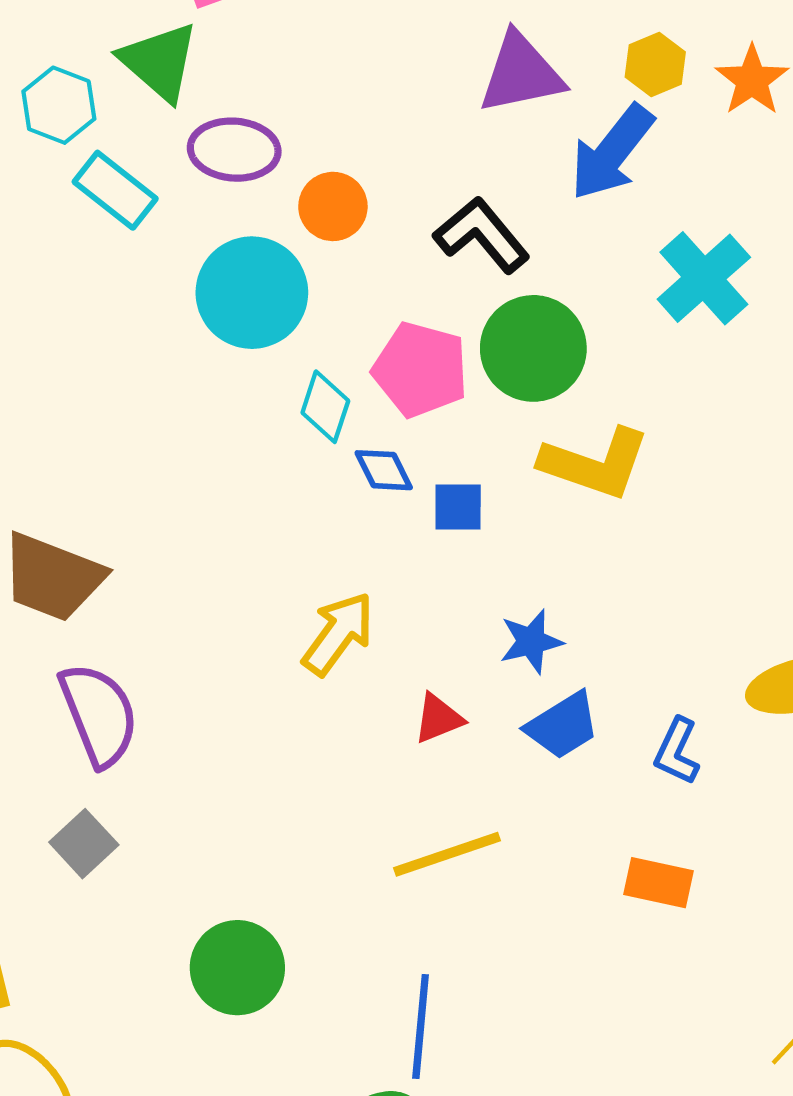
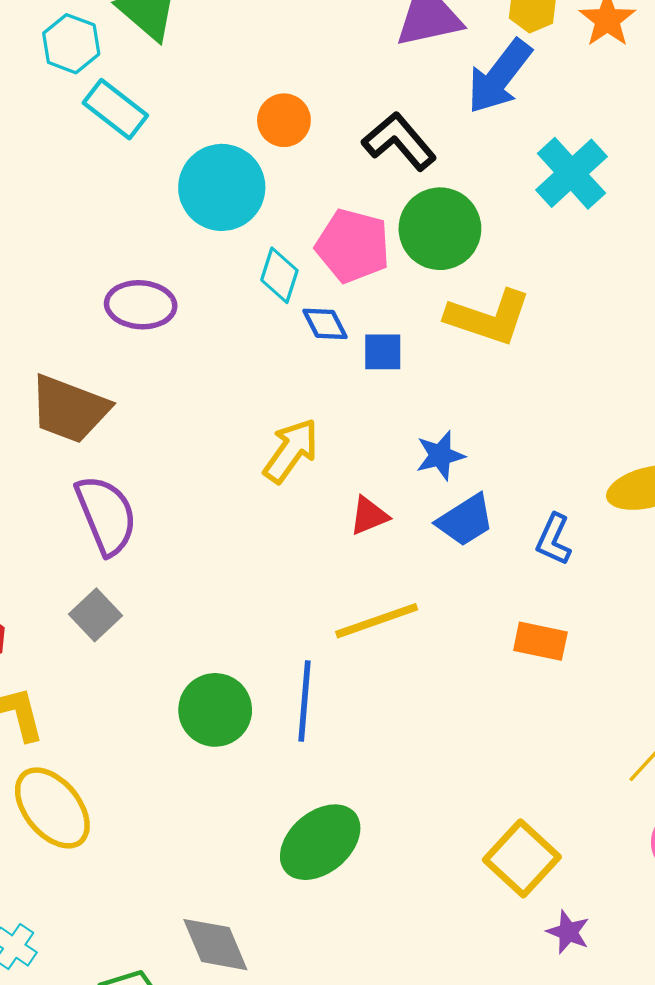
purple ellipse: (234, 150) -> (141, 305), moved
blue line: (421, 1027) -> (305, 701), moved

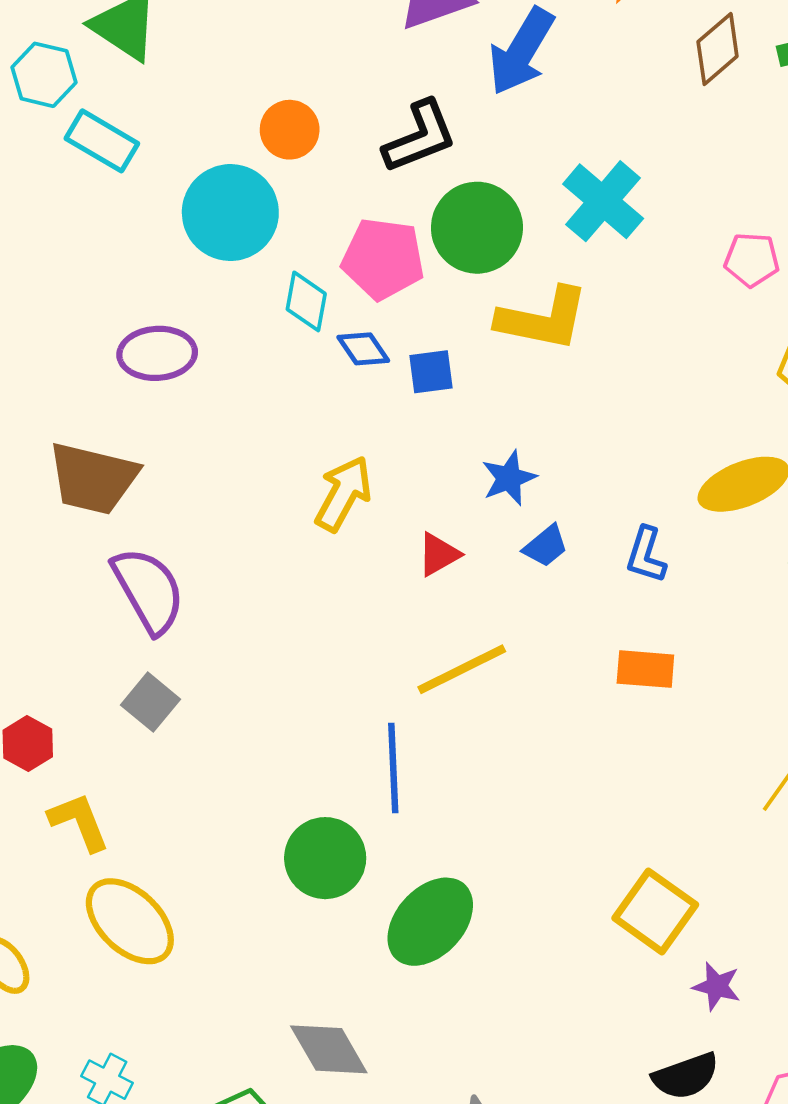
black L-shape: (399, 141) -> (420, 137), turned 116
cyan cross: (571, 173) -> (603, 201), moved
blue trapezoid: (465, 520) -> (546, 546), size x0.7
green circle: (215, 710) -> (325, 858), moved

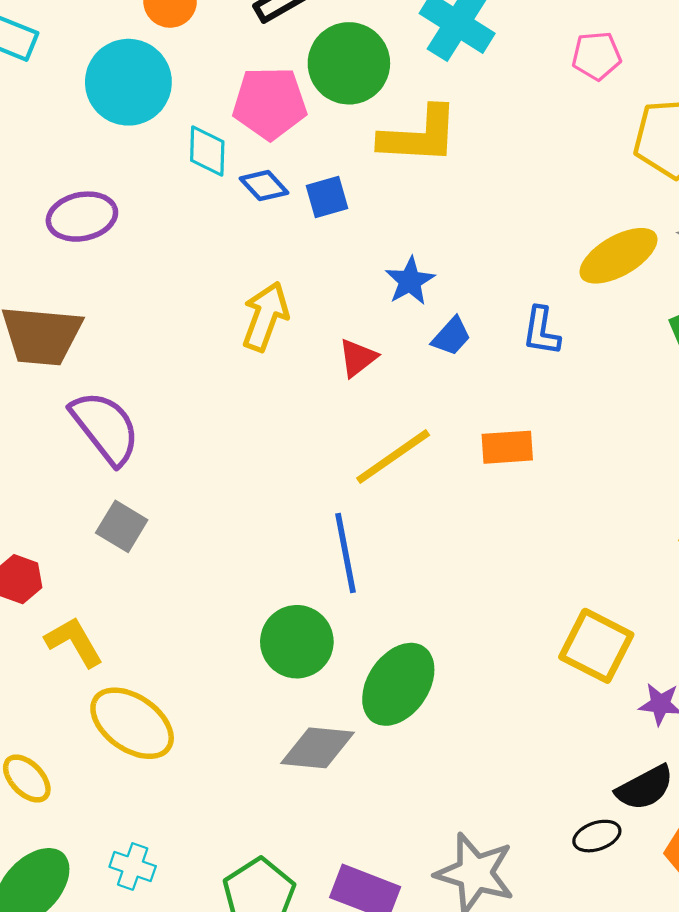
orange rectangle: (645, 669) -> (507, 447), moved
gray diamond: (329, 1049) -> (318, 748), moved, turned -46

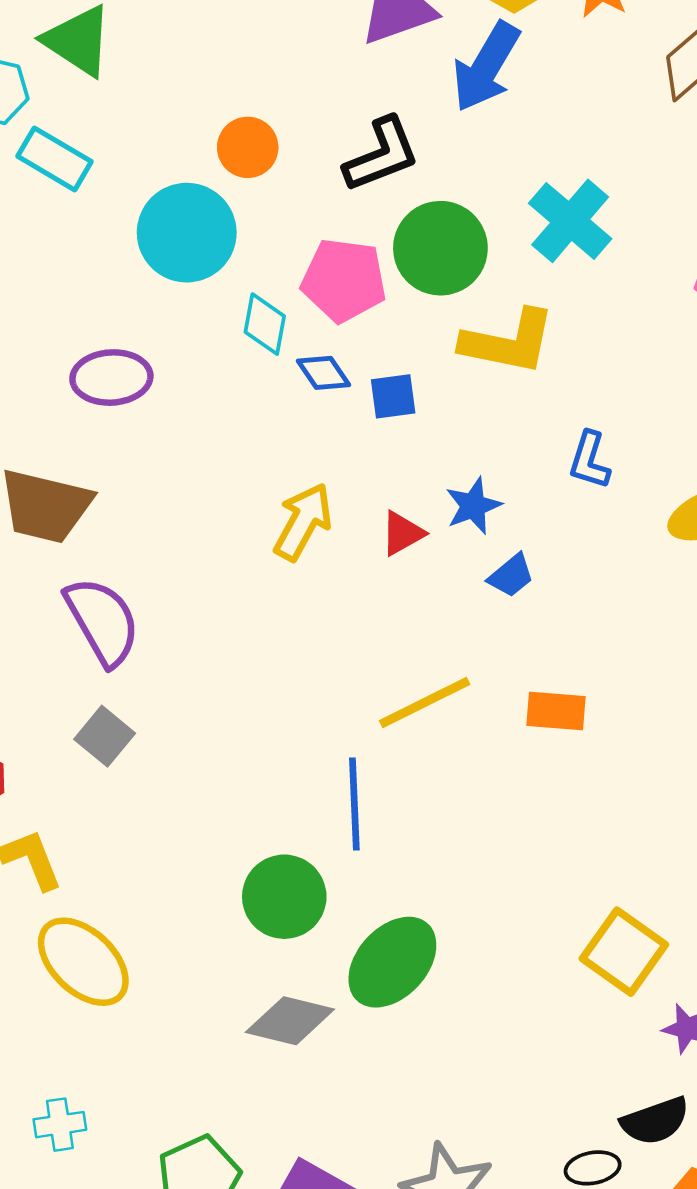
blue L-shape: (541, 331) -> (589, 460), moved
red triangle: (358, 358) -> (402, 533), moved
cyan cross: (133, 866) -> (60, 1125), turned -36

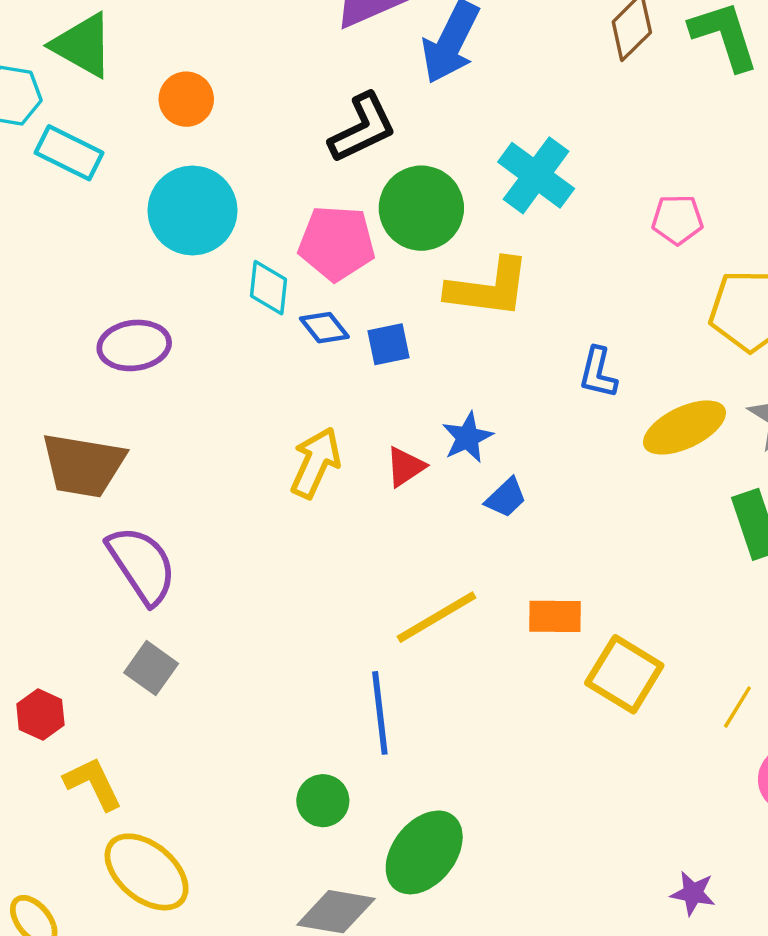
orange circle: (248, 147) -> (186, 99), moved
blue L-shape: (589, 460) -> (598, 373), moved
green circle: (284, 897) -> (323, 801), size x0.7
yellow square: (624, 952) -> (624, 674), moved

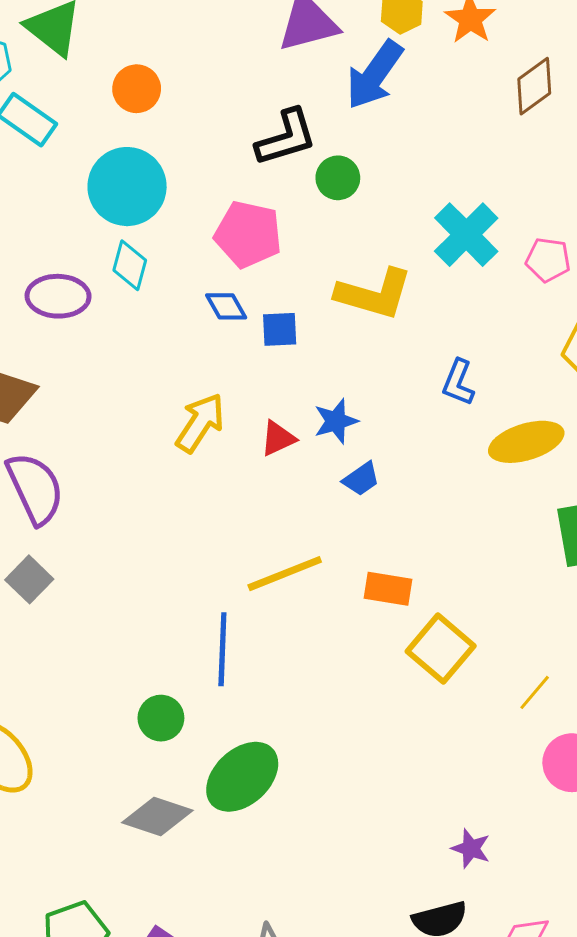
cyan cross: (536, 175) -> (466, 235), moved
green circle: (421, 208) -> (338, 178), moved, size x0.6
cyan diamond: (268, 288) -> (130, 265), moved

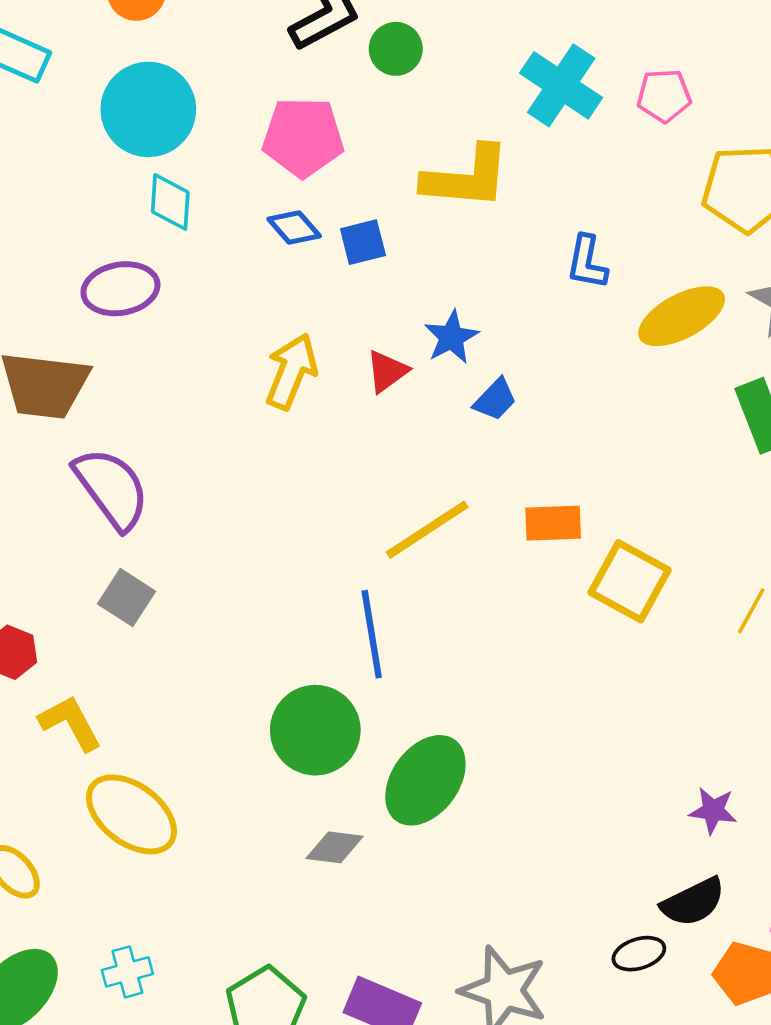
purple ellipse: (58, 296) -> (120, 289), moved
green circle: (161, 718) -> (315, 730), size x1.6
gray diamond: (157, 816) -> (335, 847), size x0.7

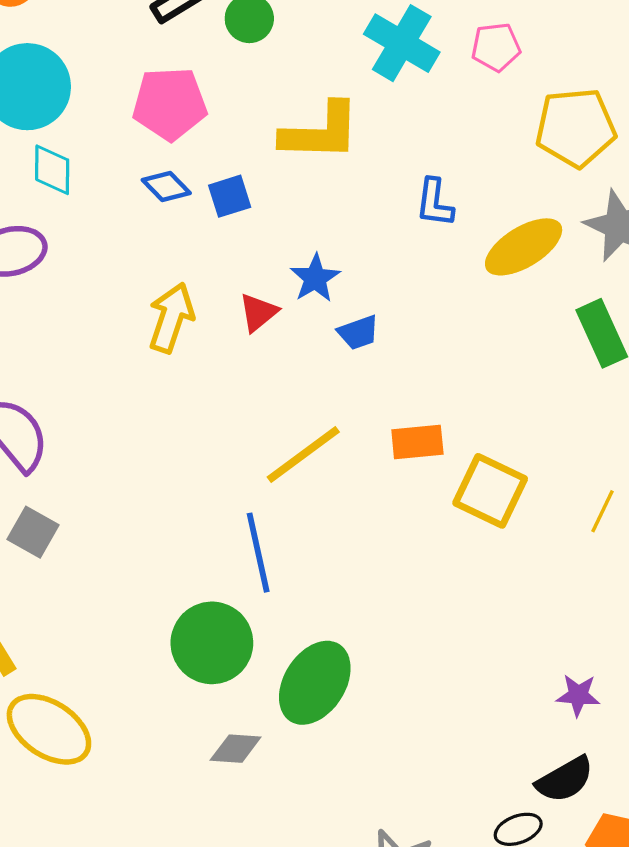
blue trapezoid: (495, 400) -> (358, 332), turned 30

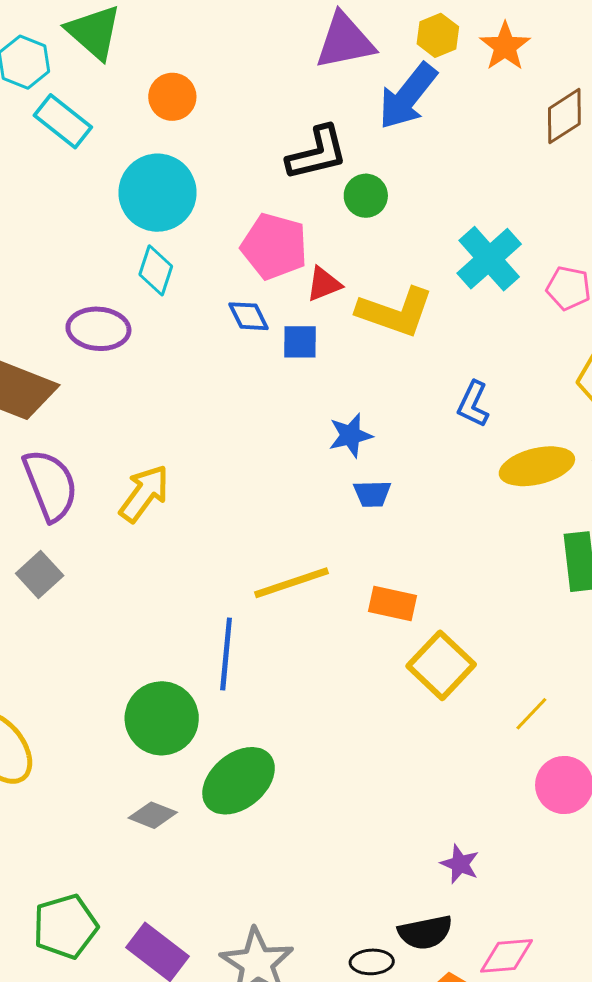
red triangle: (258, 312) -> (324, 284), moved
yellow arrow: (171, 318) -> (144, 493), moved

